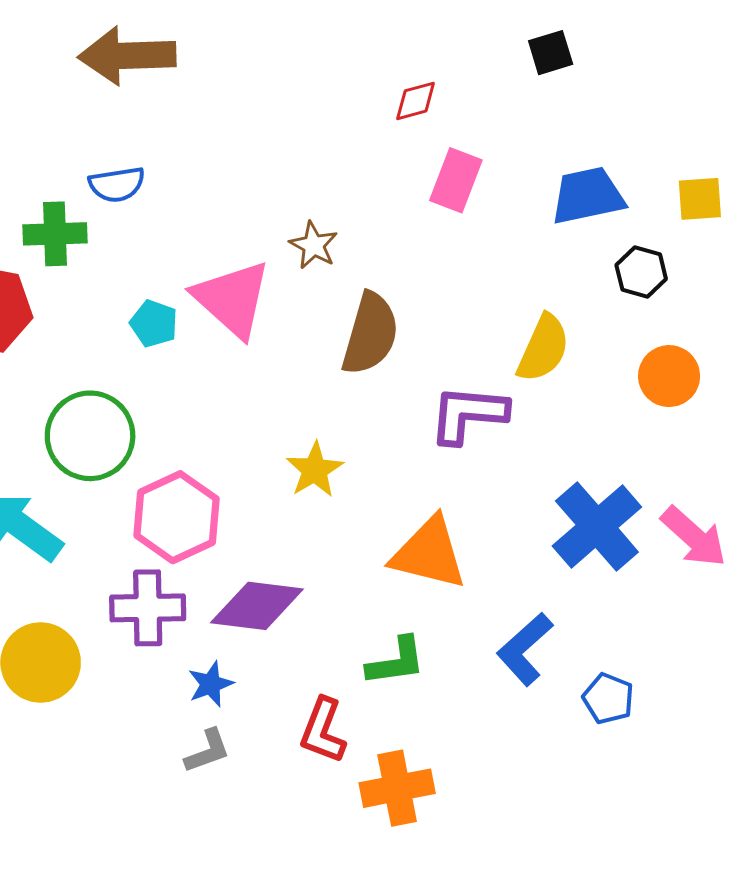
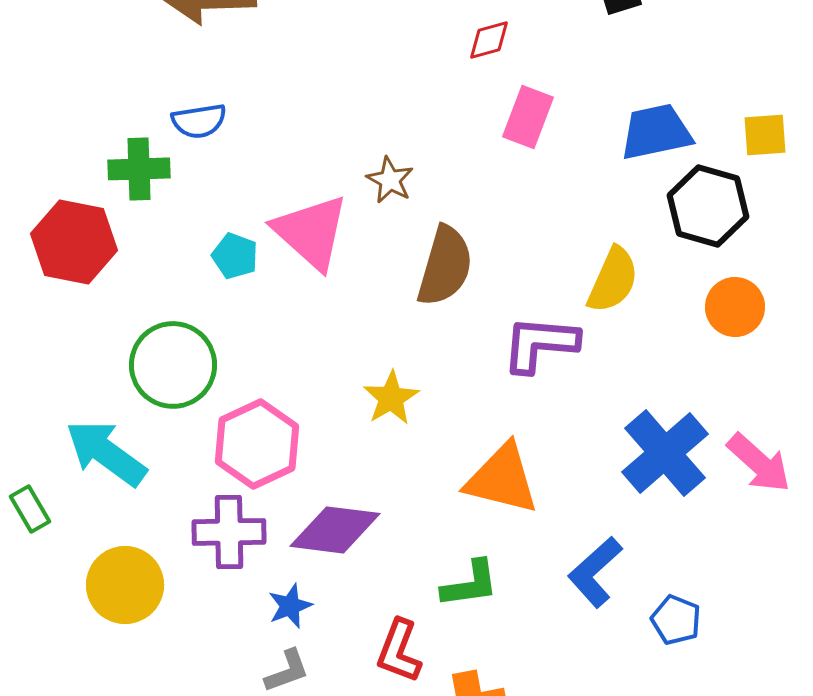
black hexagon: (641, 272) -> (708, 206), size x1.6

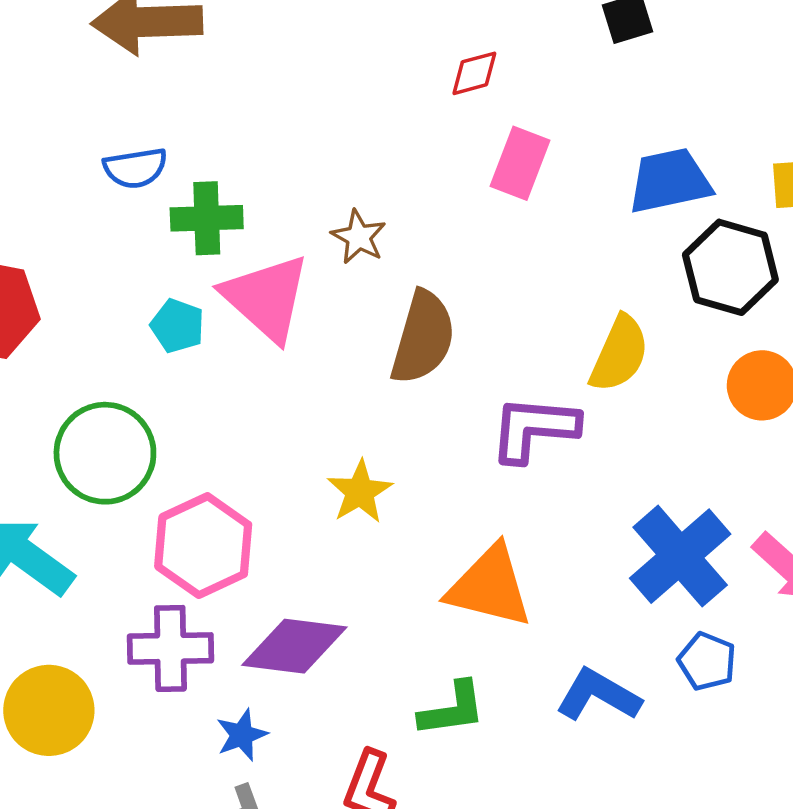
green cross: (139, 169) -> (207, 218), moved
blue L-shape: (595, 572) -> (598, 695), turned 72
blue pentagon: (676, 620) -> (707, 661), moved

